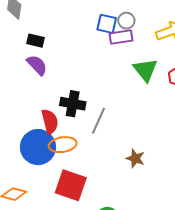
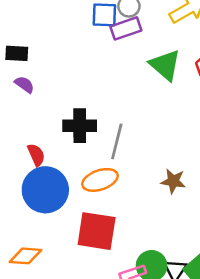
purple semicircle: (37, 65) -> (24, 85), size x0.7
red semicircle: (50, 122) -> (36, 155), moved, size x0.7
orange ellipse: (63, 145) -> (100, 180), moved

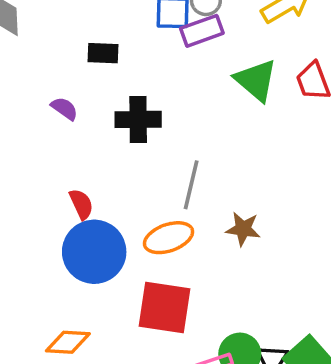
black rectangle: (17, 53) -> (103, 53), moved
black cross: (80, 126) -> (138, 119), moved
brown star: (173, 181) -> (243, 229), moved

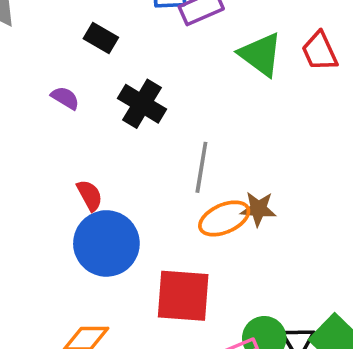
black rectangle: (103, 53) -> (101, 38), turned 32
black cross: (138, 119) -> (142, 104), turned 36
orange ellipse: (168, 238) -> (224, 218), moved

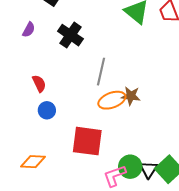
purple semicircle: (65, 98) -> (29, 30), turned 84
blue circle: (106, 243) -> (47, 110), size x0.5

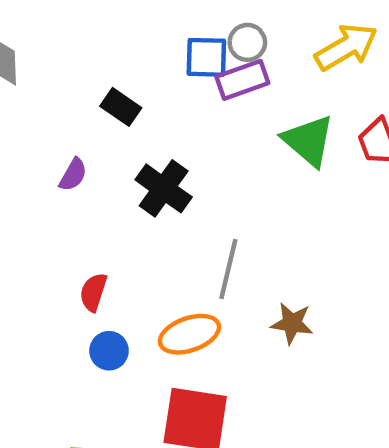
red semicircle: (39, 84) -> (93, 292), turned -138
orange ellipse: (112, 100) -> (189, 334), moved

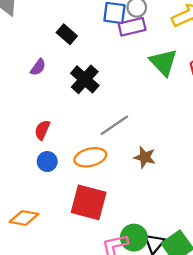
gray line: (228, 269) -> (114, 125), turned 36

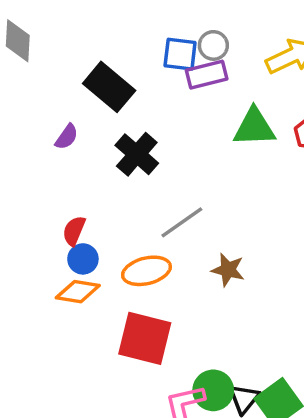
black rectangle: (67, 34) -> (109, 87), size x1.6
green triangle: (163, 62) -> (254, 127), turned -48
blue circle: (47, 162) -> (83, 259), moved
orange diamond: (24, 218) -> (78, 292), moved

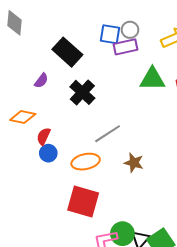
orange diamond: (78, 292) -> (23, 117), moved

